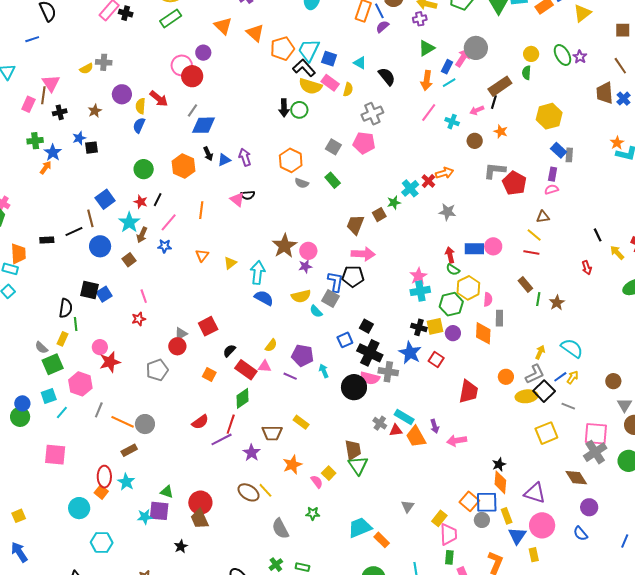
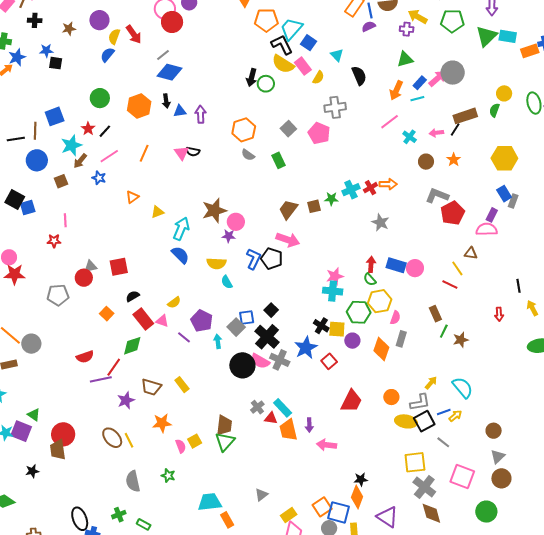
pink semicircle: (551, 189) -> (487, 229), size x1.5
gray square: (331, 298) -> (236, 327), moved
gray cross: (595, 452) -> (424, 487), moved, turned -35

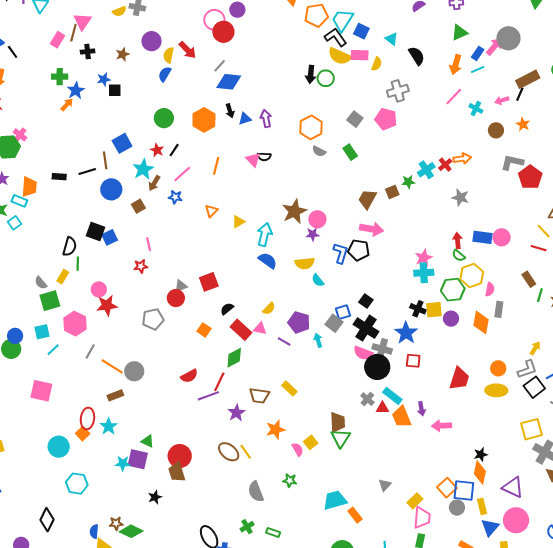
pink rectangle: (303, 66) -> (360, 55), turned -42
red square: (329, 361) -> (413, 361), moved, turned -35
black circle: (242, 365) -> (377, 367), moved
yellow ellipse: (406, 421) -> (496, 390), moved

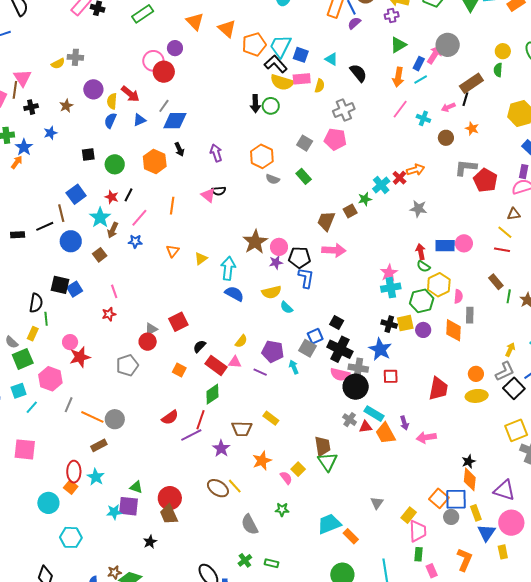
black square: (115, 90) -> (88, 154), moved
blue triangle: (245, 119) -> (139, 120), moved
black pentagon: (359, 250) -> (299, 258), moved

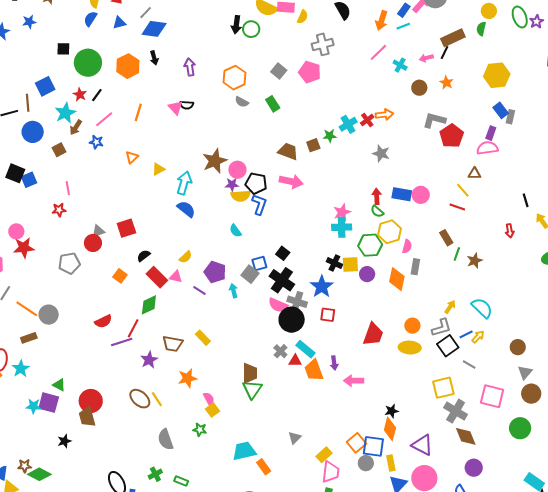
green circle: (115, 164) -> (88, 63), size x1.4
brown trapezoid: (326, 221) -> (288, 151), turned 80
yellow semicircle: (271, 292) -> (241, 196), moved
yellow square: (298, 469) -> (212, 410), moved

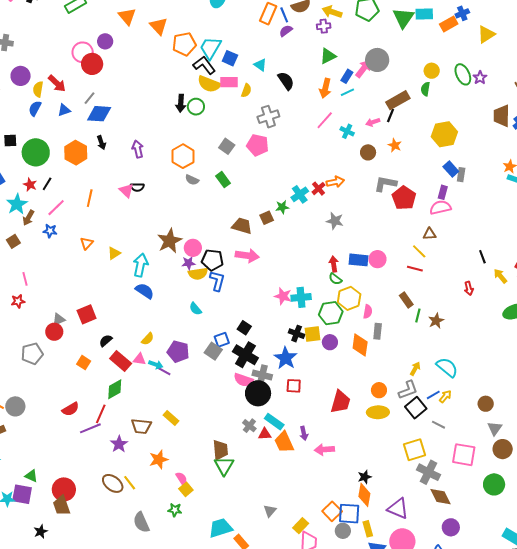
pink star: (342, 212) -> (283, 296), moved, turned -30
cyan arrow: (233, 291) -> (156, 365), moved, turned 128

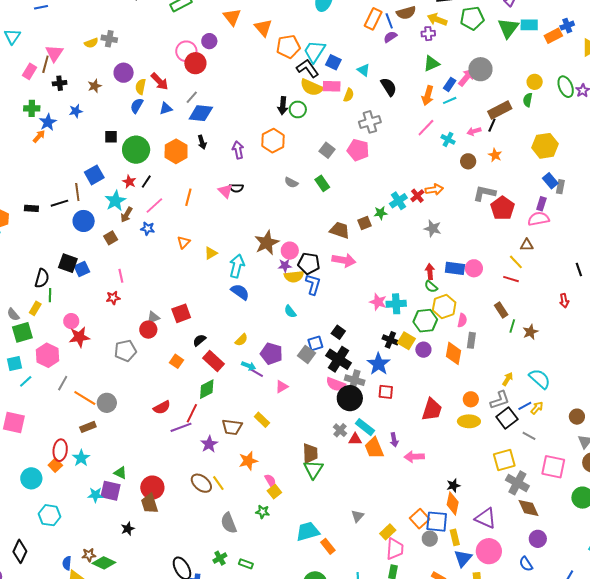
orange hexagon: (183, 156) -> (273, 141), moved
yellow square: (313, 334) -> (406, 341), turned 36
pink triangle: (139, 359) -> (282, 387), moved, turned -40

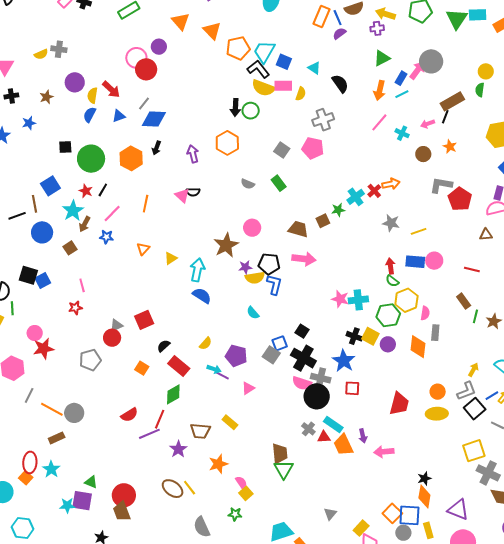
black arrow: (202, 142) -> (157, 148), turned 40
pink circle: (290, 251) -> (252, 228), moved
yellow line: (516, 262) -> (419, 231), moved, turned -63

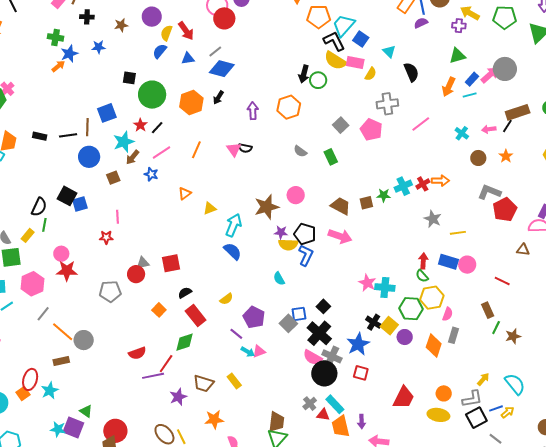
pink line: (379, 122) -> (421, 124), moved
cyan arrow: (214, 369) -> (248, 352), moved

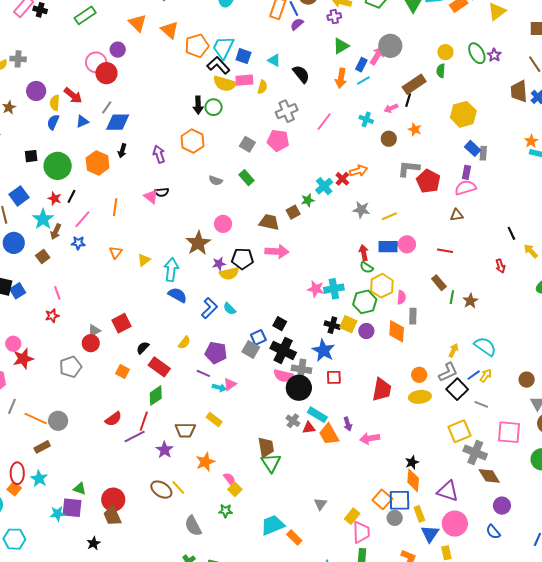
blue L-shape: (306, 255) -> (209, 308), moved, turned 35

